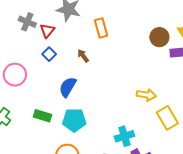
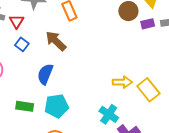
brown arrow: (83, 56) -> (56, 41), size x1.6
yellow arrow: (146, 95) -> (122, 82), moved
cyan cross: (124, 136) -> (109, 114), turned -30

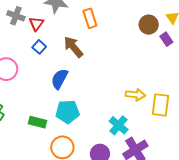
purple rectangle: (148, 24) -> (166, 39), turned 64
yellow rectangle: (148, 90) -> (161, 105), turned 40
green rectangle: (25, 106) -> (38, 122), moved

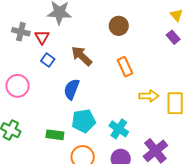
orange rectangle: (90, 18) -> (125, 67), moved
brown circle: (149, 25) -> (119, 26), moved
cyan cross: (119, 125) -> (119, 129), moved

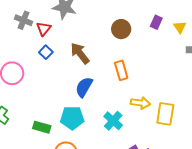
purple rectangle: (173, 37) -> (156, 22), moved, turned 56
blue semicircle: (72, 89) -> (84, 87), moved
cyan cross: (119, 129) -> (113, 121), moved

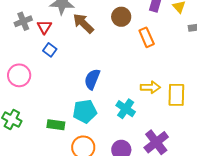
gray cross: (24, 20) -> (23, 21), turned -36
brown arrow: (80, 53) -> (83, 23), moved
orange rectangle: (121, 70) -> (147, 37), moved

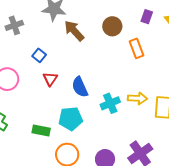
red triangle: (44, 27) -> (50, 79), moved
blue semicircle: (92, 79) -> (80, 87), turned -50
cyan cross: (126, 109) -> (110, 103), moved, turned 30

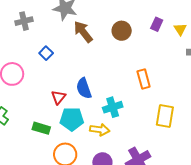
orange rectangle: (136, 48) -> (144, 79), moved
red triangle: (50, 79) -> (58, 97), moved
yellow arrow: (137, 98) -> (100, 130), moved

